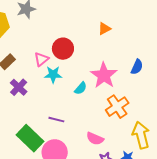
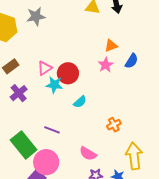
red circle: (63, 49) -> (68, 73), moved
blue semicircle: (137, 67) -> (132, 61), moved
pink star: (104, 75) -> (106, 65), moved, size x0.6
orange cross: (117, 107) -> (114, 125), size x0.6

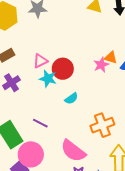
orange triangle: (111, 46) -> (111, 58), moved, turned 32
orange cross: (114, 125) -> (102, 125), size x1.6
pink semicircle: (88, 154) -> (73, 151), size x1.5

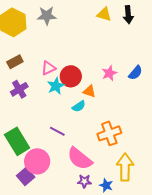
orange triangle: (111, 58) -> (89, 91), moved
cyan star: (48, 79) -> (56, 86), turned 30
purple line: (40, 123) -> (57, 131), moved

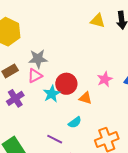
gray star: (47, 16) -> (38, 59), moved
pink triangle: (48, 68) -> (35, 76), moved
cyan semicircle: (79, 106) -> (75, 122), moved

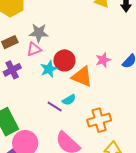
orange triangle: (85, 98) -> (82, 77), size x1.6
purple line: (55, 139) -> (55, 106), moved

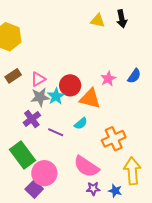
gray star: (39, 33) -> (40, 97), moved
purple cross: (12, 70) -> (32, 119), moved
purple line: (55, 106) -> (56, 132), moved

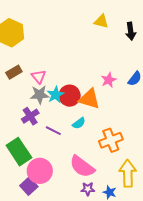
black arrow: (122, 19) -> (131, 31), moved
pink triangle: (38, 79) -> (39, 77), turned -42
red circle: (70, 85) -> (70, 96), moved

